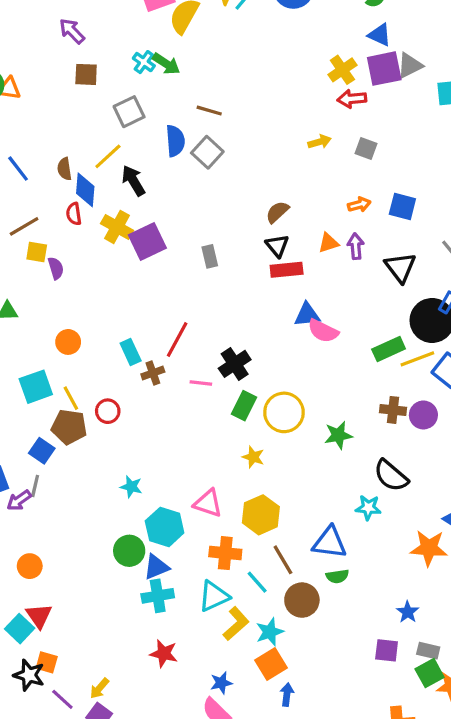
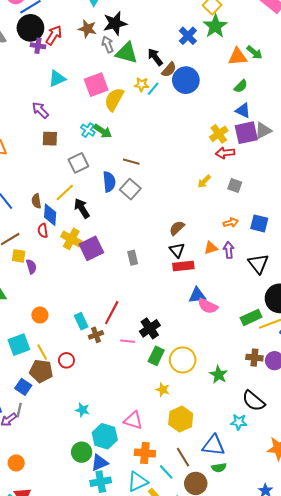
yellow arrow: (320, 142) -> (204, 181), turned 152
green star: (338, 435) -> (219, 375), turned -30
yellow hexagon: (261, 515) -> (181, 419), moved

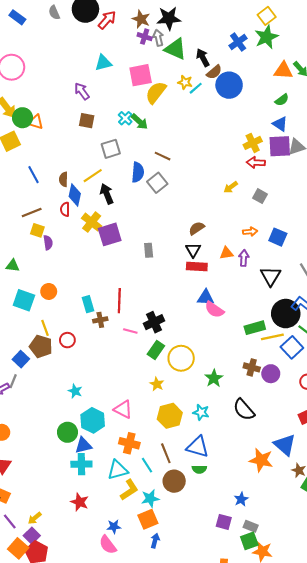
purple cross: (38, 46) -> (145, 37), moved
red line: (112, 313) -> (119, 301), turned -35
cyan square: (19, 345) -> (24, 300), moved, turned 30
cyan star: (239, 422) -> (201, 412), moved

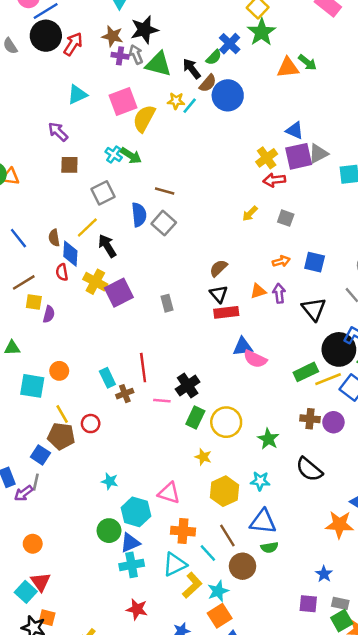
green semicircle: (282, 100) -> (214, 57), moved
purple semicircle: (48, 243) -> (49, 314), turned 32

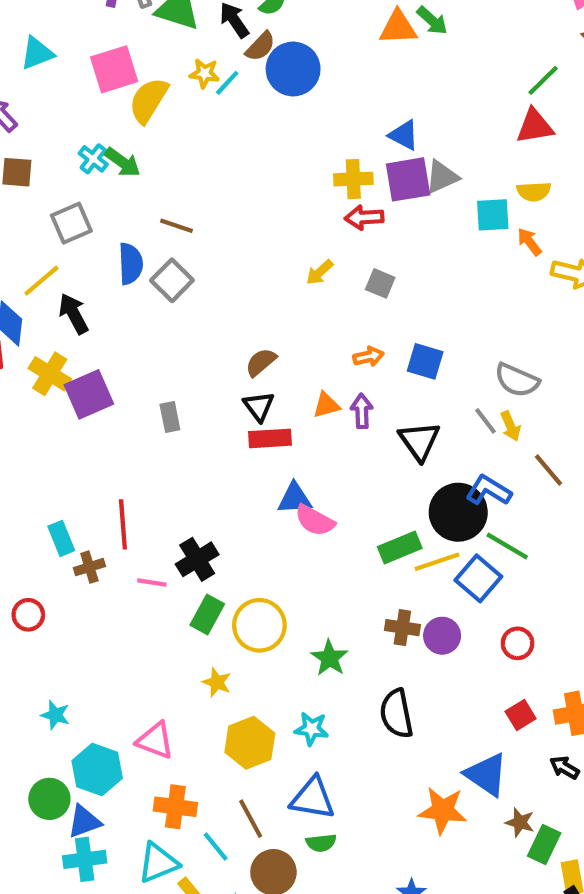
yellow cross: (267, 158) -> (353, 179), turned 30
black semicircle: (309, 469) -> (396, 714), turned 36

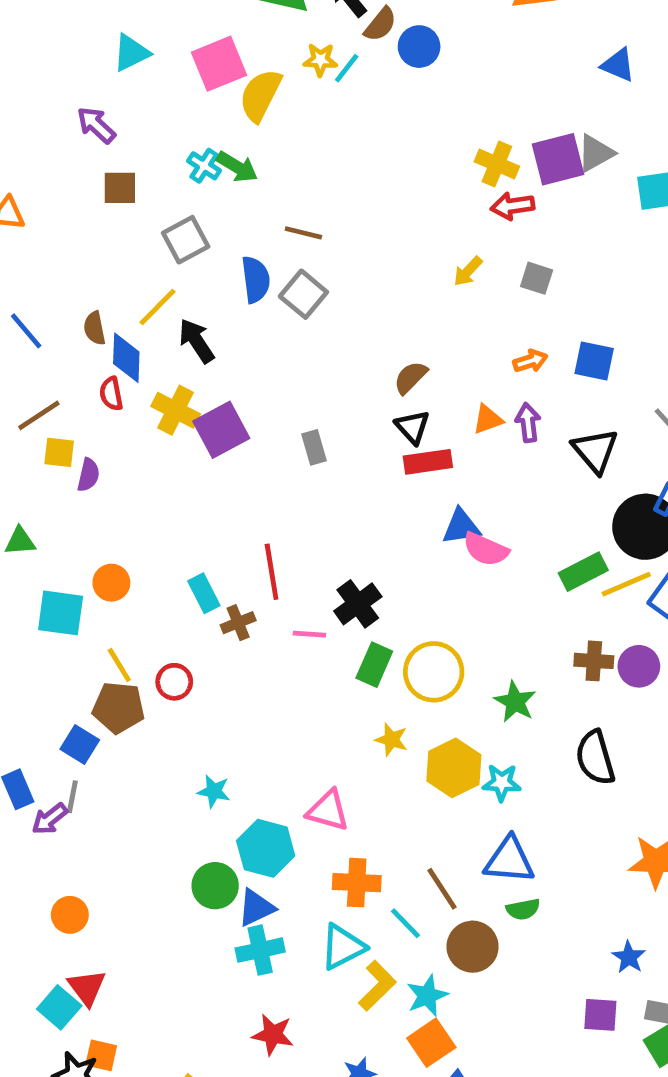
blue circle: (293, 69) -> (419, 47), size x0.7
blue triangle: (404, 135) -> (618, 65), moved
yellow cross: (353, 179) -> (497, 164), turned 30
yellow hexagon: (250, 743) -> (454, 768), moved

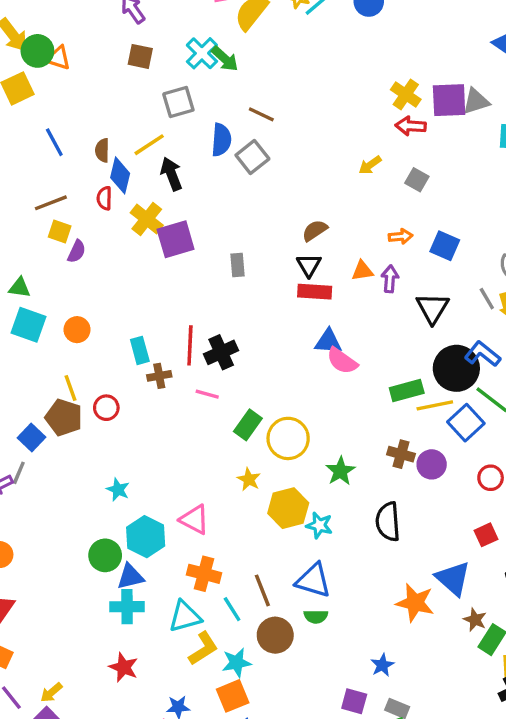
cyan cross: (204, 166) -> (202, 53), size x1.4
black cross: (358, 604) -> (221, 352), moved
cyan square: (61, 613) -> (29, 325), moved

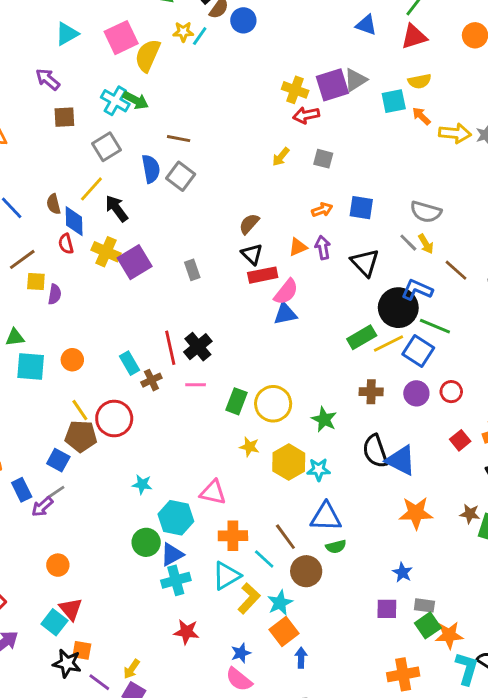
pink semicircle: (342, 361) -> (286, 292), moved, turned -72
red circle: (106, 408) -> (114, 419), size x1.6
purple circle: (432, 464) -> (416, 393), moved
gray line: (19, 473) -> (55, 492), turned 48
blue triangle: (453, 579) -> (401, 460), moved

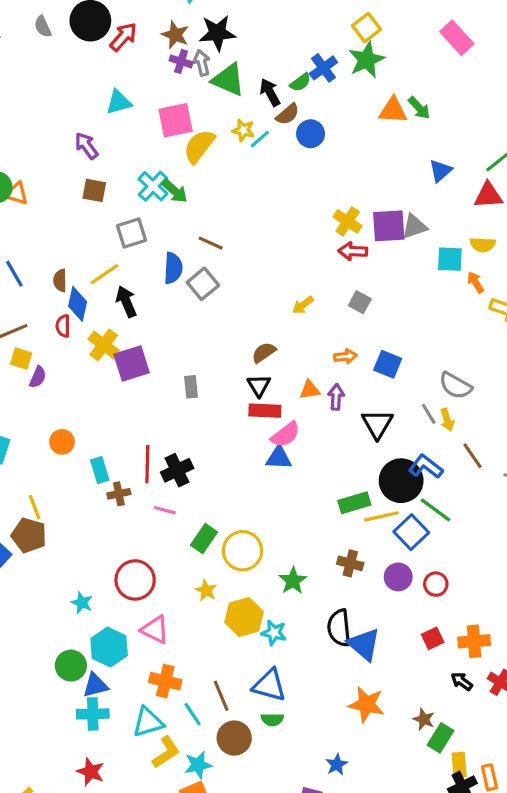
blue triangle: (366, 25) -> (440, 171), turned 45
yellow arrow: (281, 157) -> (303, 305), moved
orange circle: (72, 360) -> (62, 442), moved
red circle: (114, 419) -> (135, 580), moved

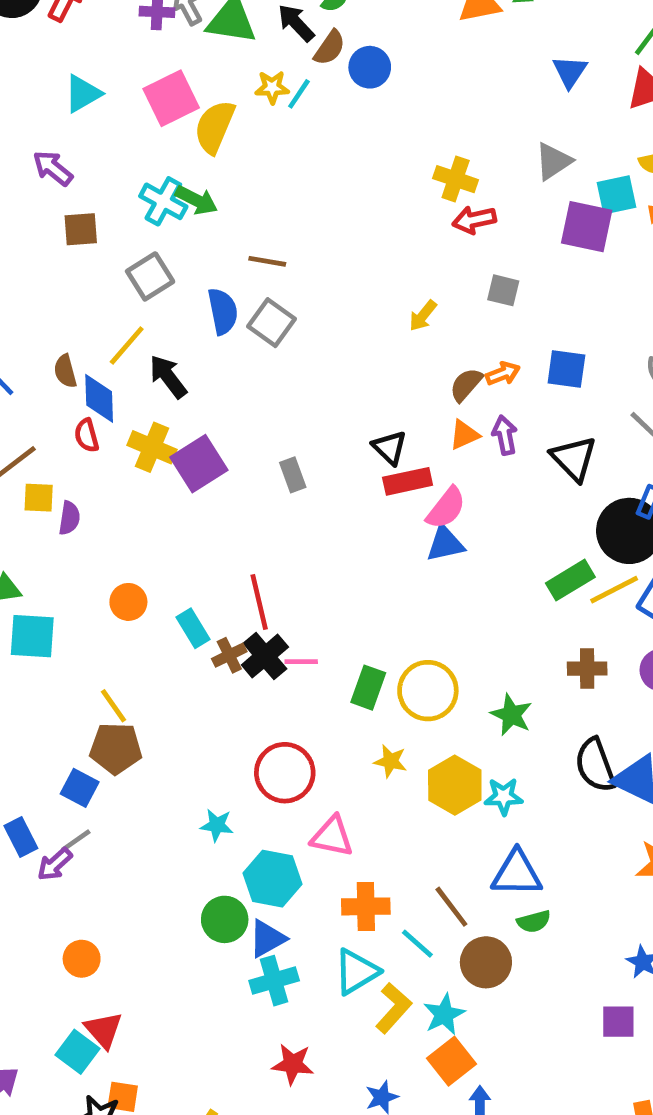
purple square: (389, 226) -> (587, 227), moved, turned 30
brown semicircle: (264, 352) -> (466, 385), moved
black cross: (177, 470) -> (265, 656), moved

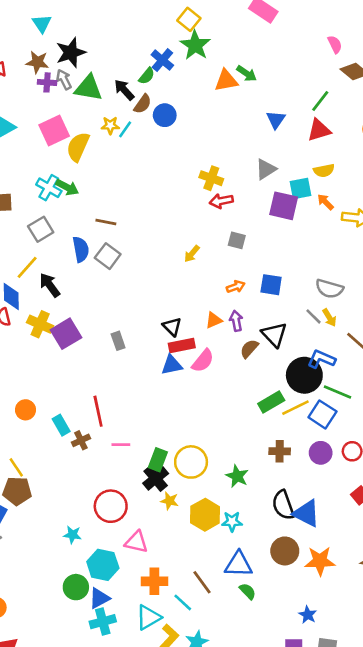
brown semicircle: (466, 385) -> (249, 349), moved
blue triangle: (445, 544) -> (172, 365), moved
black cross: (265, 656) -> (156, 478), moved
green semicircle: (534, 921) -> (248, 591), turned -120
brown circle: (486, 962) -> (285, 551), moved

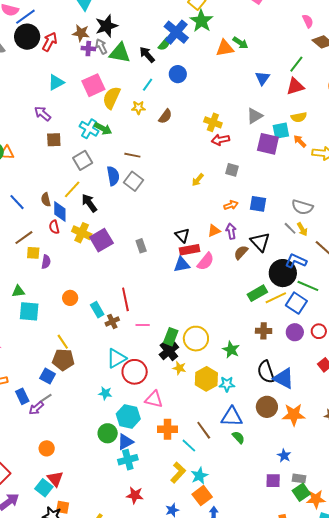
blue cross: (162, 60) -> (176, 32), size x1.4
brown semicircle: (143, 104) -> (165, 116), moved
yellow star: (110, 125) -> (138, 108), moved
cyan triangle: (148, 617) -> (116, 358), moved

